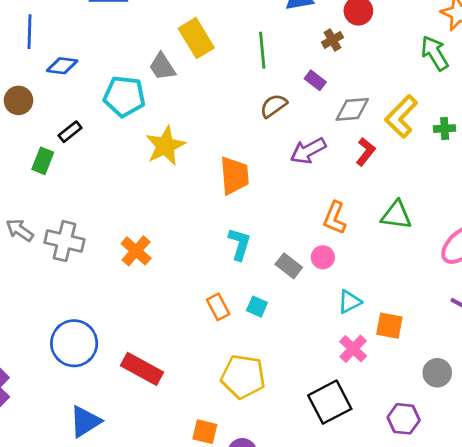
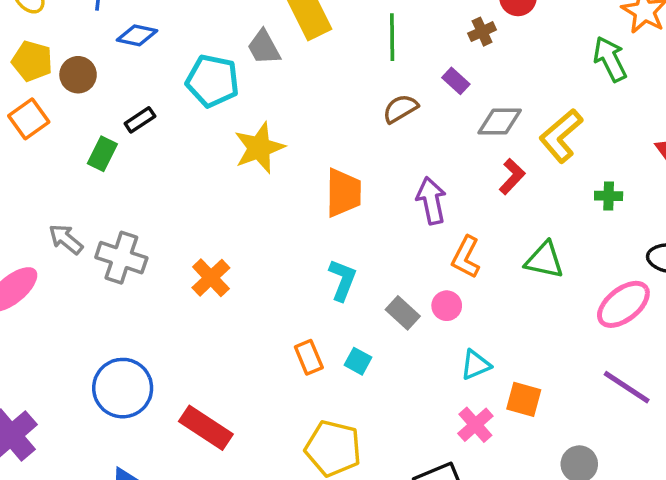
green cross: (445, 129) -> (609, 196), moved
purple arrow: (308, 151) -> (431, 201), moved, turned 102

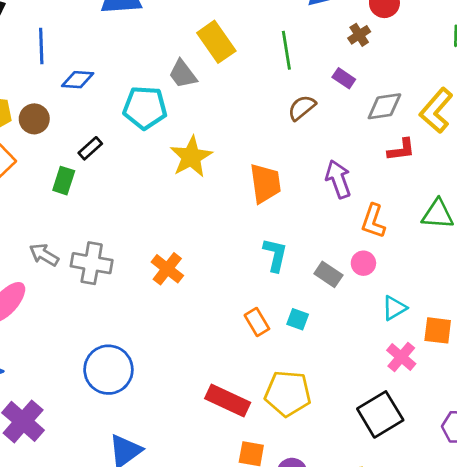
red L-shape: (512, 177) -> (401, 150), turned 48
red rectangle: (206, 428) -> (228, 400), moved

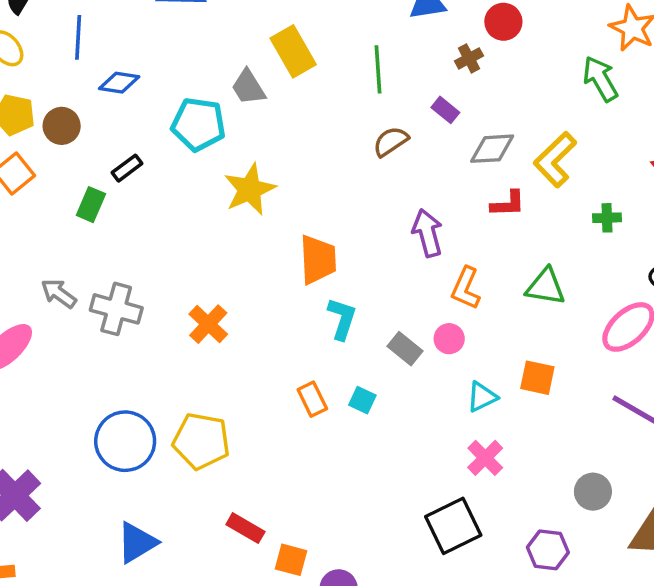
orange trapezoid: (265, 183) -> (318, 259), moved
orange square: (438, 330) -> (537, 378), moved
yellow pentagon: (288, 393) -> (201, 441), moved
red rectangle: (228, 400) -> (245, 528), moved, size x0.7

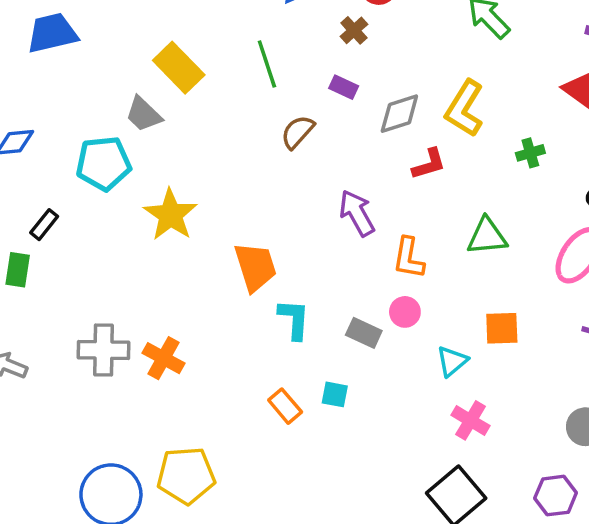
gray cross: (116, 309) -> (104, 350), moved

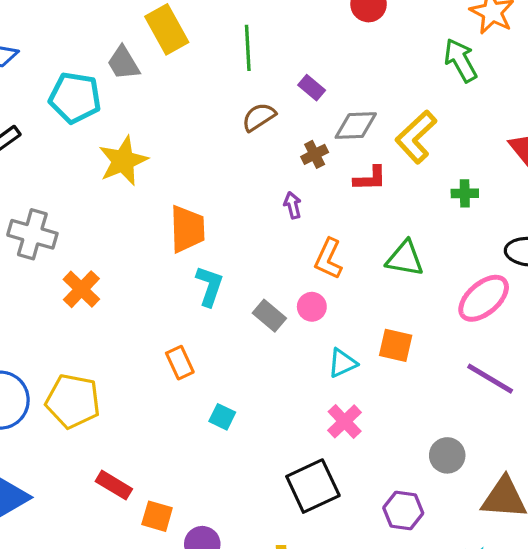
brown cross: (354, 30) -> (315, 154), moved
purple arrow: (357, 213) -> (293, 205), size x0.6
gray cross: (104, 350) -> (32, 234), moved
cyan square: (335, 394) -> (222, 417), moved

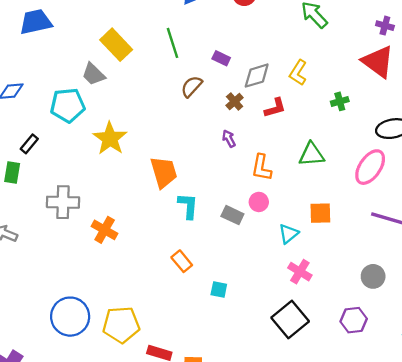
yellow L-shape: (416, 137) -> (298, 73), size x0.7
yellow pentagon: (73, 401) -> (121, 325), moved

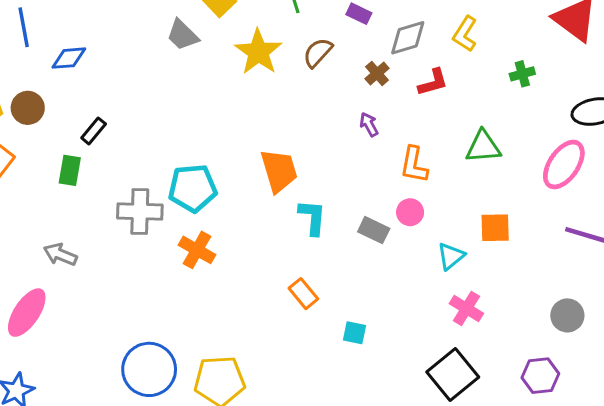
cyan pentagon: (68, 105) -> (193, 188), moved
yellow star: (110, 138) -> (258, 52), moved

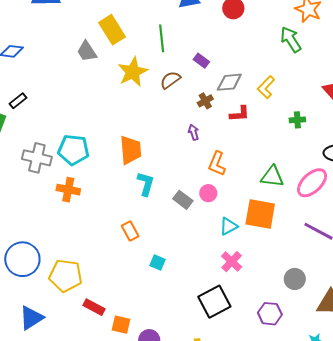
green triangle: (483, 147) -> (272, 177), moved
orange square: (495, 228) -> (260, 214), size x1.5
orange cross: (197, 250) -> (68, 190), turned -30

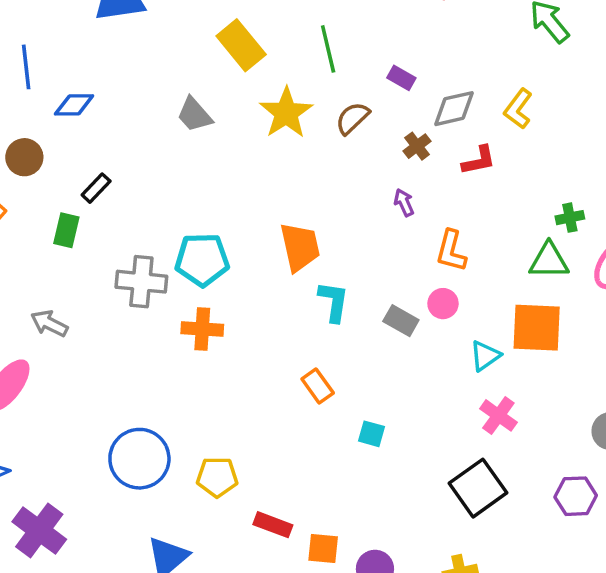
gray trapezoid: (87, 51) -> (194, 115), moved
green cross: (297, 120) -> (570, 218), moved
yellow pentagon: (66, 276) -> (217, 477), size x0.7

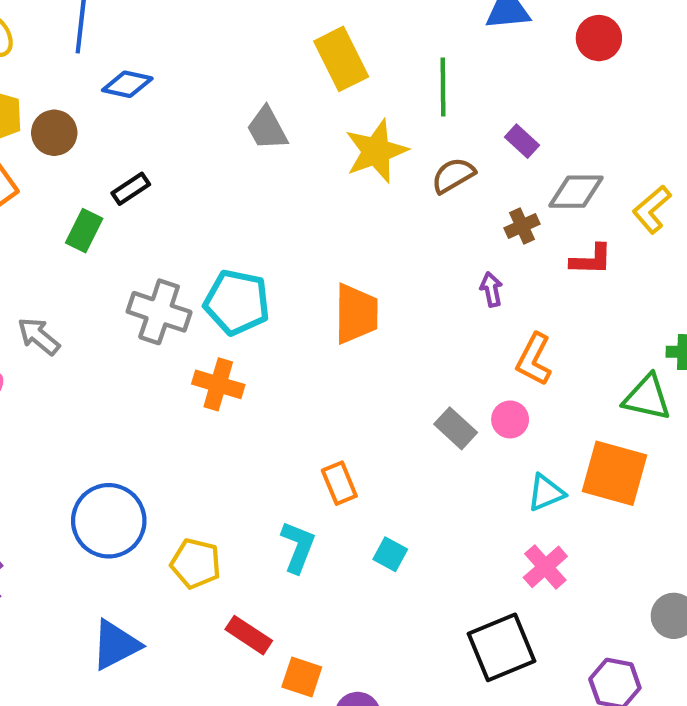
cyan L-shape: (334, 302) -> (298, 547), moved

